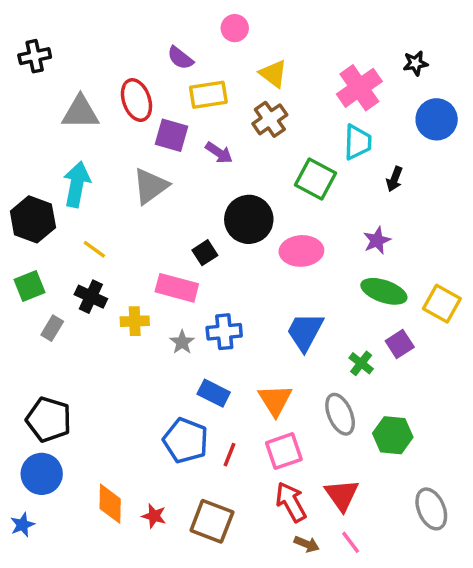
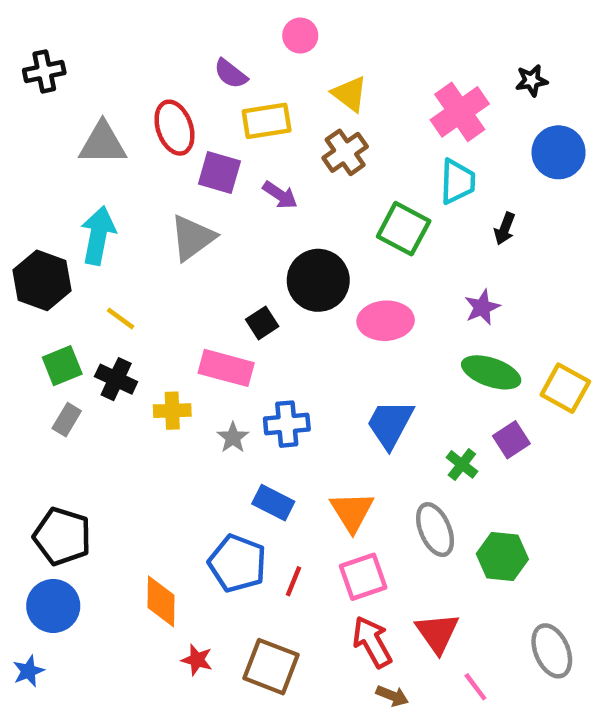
green square: (29, 286) -> (62, 366), moved
orange diamond: (110, 504) -> (161, 601), moved
pink line: (351, 542) -> (475, 687), moved

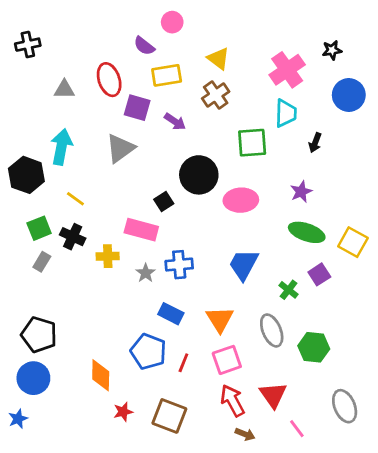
pink circle: (300, 36) -> (172, 22), moved
gray triangle: (103, 143) -> (64, 89), size x0.7
green square: (404, 229) -> (252, 143), turned -32
red star: (197, 660) -> (123, 412), turned -30

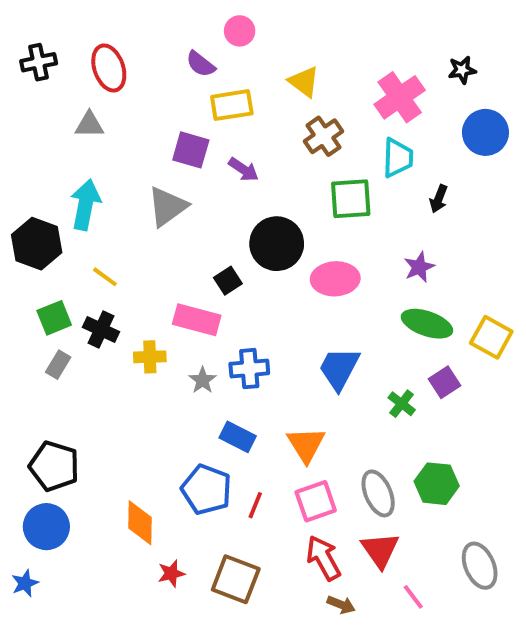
red ellipse: (109, 80) -> (109, 68), moved
brown cross: (216, 95) -> (323, 136), moved
gray ellipse: (272, 330) -> (378, 493), moved

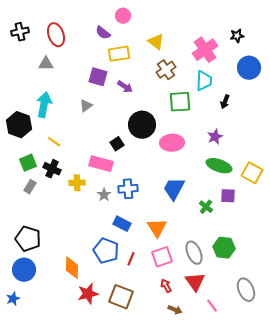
gray triangle: (167, 207) -> (86, 106), size x0.6
purple square: (444, 382) -> (228, 196), turned 35
red arrow: (323, 558) -> (166, 286), size x0.6
red star: (171, 573) -> (88, 294), size x1.5

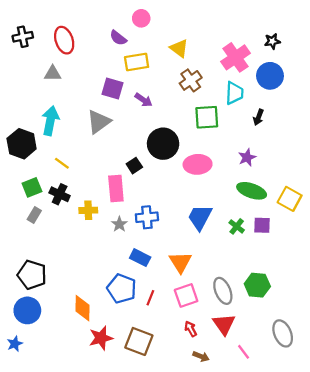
blue circle: (249, 68) -> (270, 76), moved
gray triangle: (86, 106) -> (99, 122), size x1.6
pink rectangle: (101, 164) -> (116, 189), turned 70
green cross: (206, 207) -> (237, 226), moved

